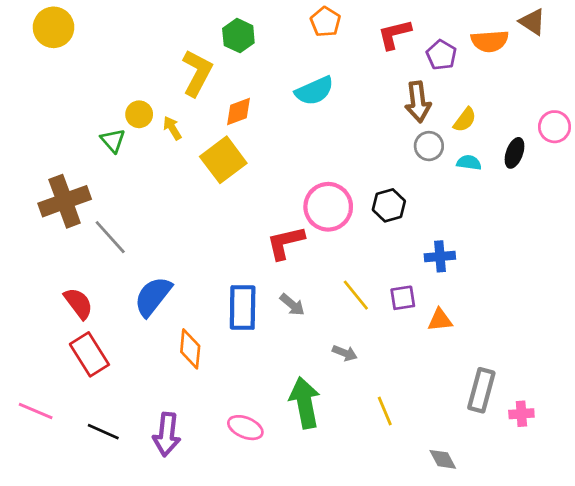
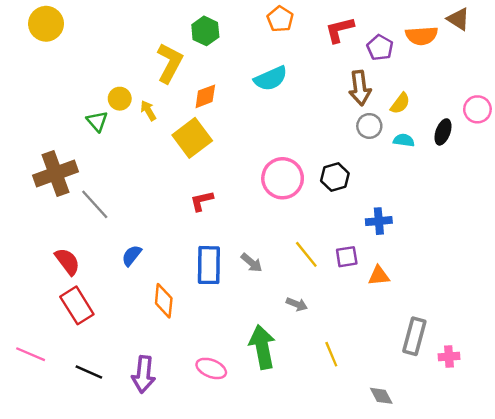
red L-shape: (285, 243) -> (202, 201), moved, size x0.7
blue semicircle: (153, 296) -> (132, 256), size x0.6

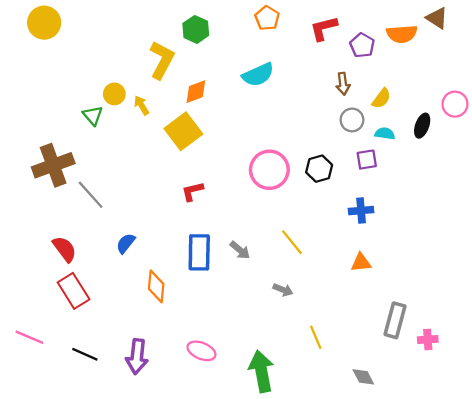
brown arrow: (360, 88) -> (343, 84), size x0.7
purple square: (347, 257) -> (367, 160), moved
green arrow: (262, 347) -> (261, 371), moved

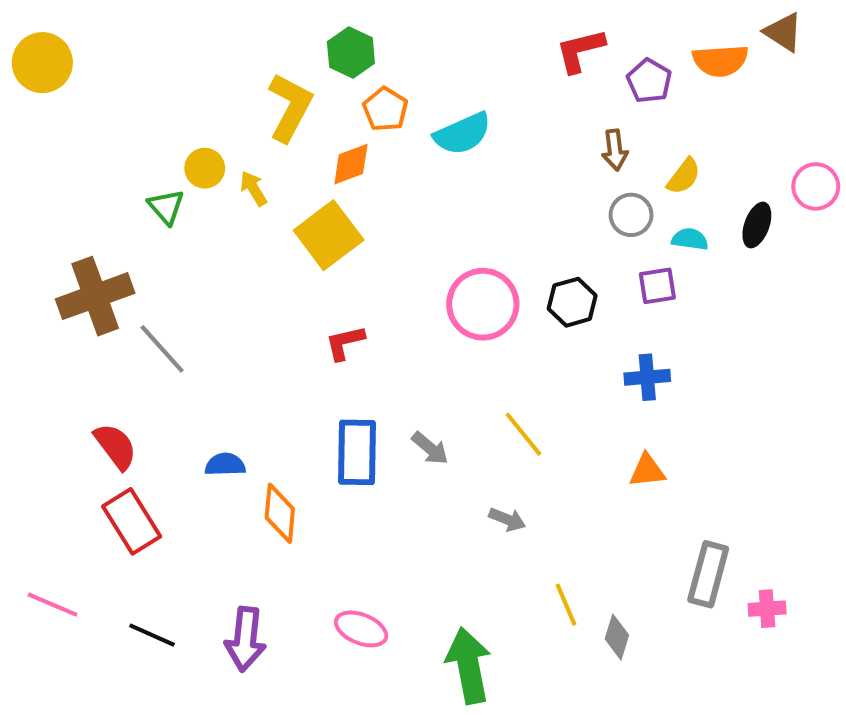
orange pentagon: (267, 18) -> (385, 109), moved
yellow circle: (44, 23) -> (42, 63), moved
blue semicircle: (126, 243) -> (225, 465), moved, turned 50
gray diamond: (363, 377) -> (617, 637), moved, turned 45

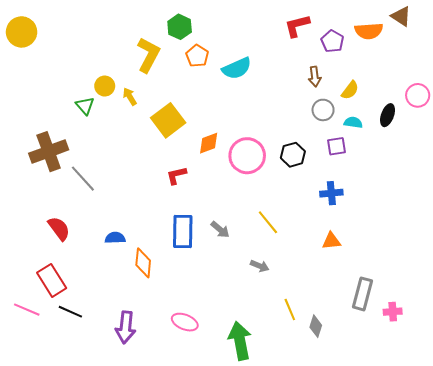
orange diamond: (351, 164) -> (209, 143), moved
red rectangle: (132, 521) -> (52, 280), moved
black line: (152, 635) -> (70, 312), moved

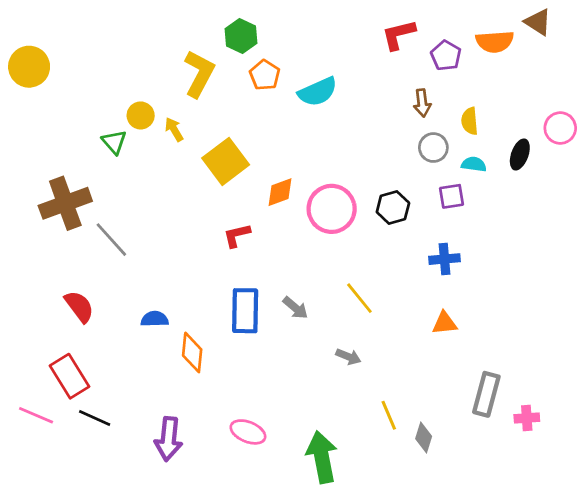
yellow circle: (22, 32) -> (29, 67), moved
yellow semicircle: (350, 90) -> (470, 121), turned 138

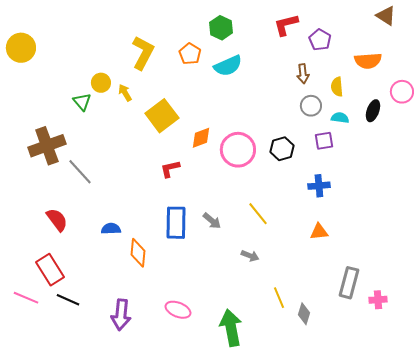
green hexagon: (241, 36) -> (221, 28), moved
orange semicircle: (495, 42) -> (368, 61), moved

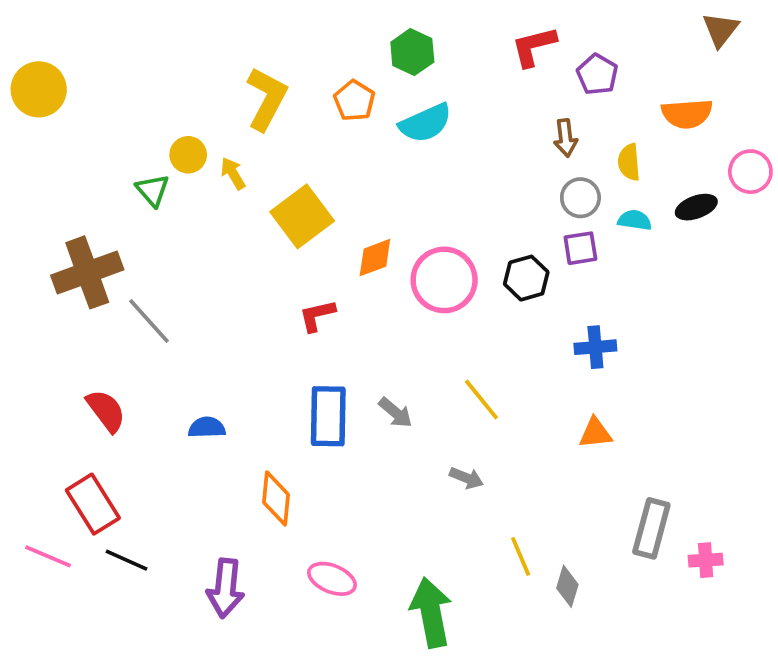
brown triangle: (386, 16) -> (721, 30), turned 35
black ellipse: (373, 111) -> (696, 207), turned 50
purple square: (324, 141) -> (580, 248), moved
orange diamond: (138, 253) -> (276, 498), moved

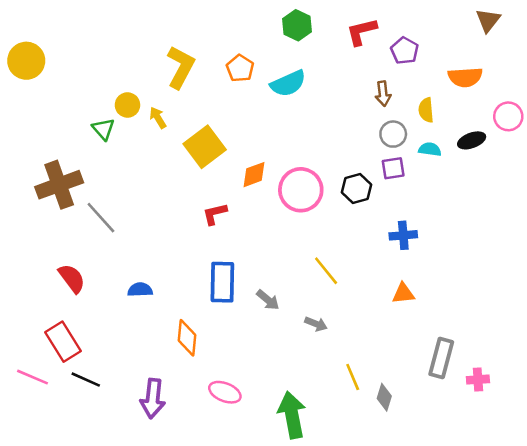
green hexagon: (412, 52) -> (297, 25), moved
gray arrow: (396, 413) -> (268, 300), moved

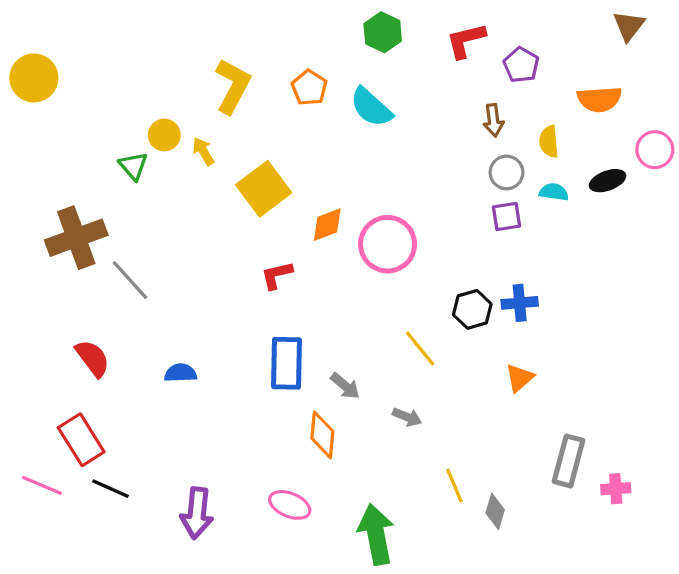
cyan semicircle: (288, 83) -> (371, 107), turned 66
black hexagon: (356, 188) -> (472, 309), moved
orange triangle: (403, 294) -> (520, 378), turned -35
orange diamond: (187, 338) -> (322, 435), moved

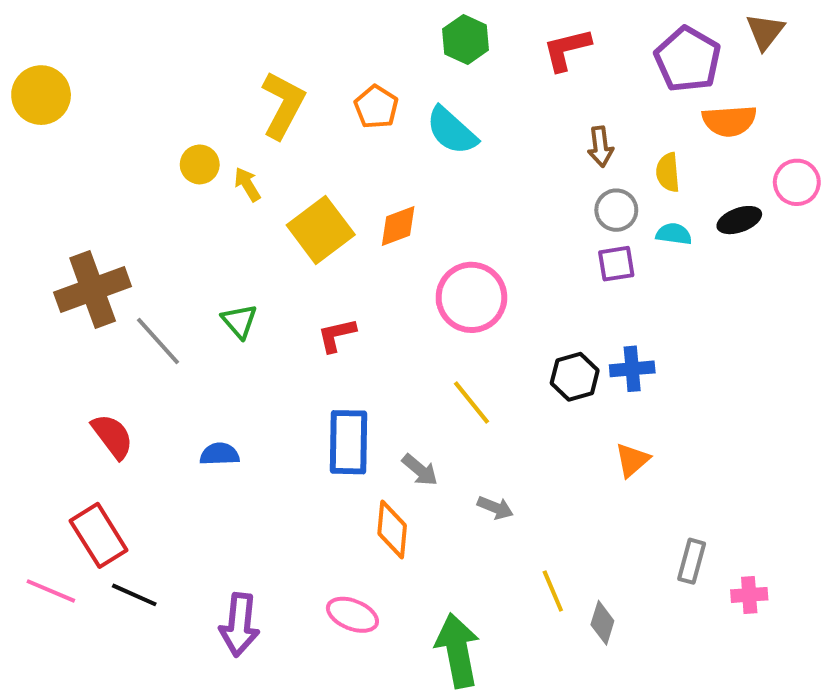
purple pentagon: (521, 65) -> (688, 59), moved, size x1.5
green triangle: (133, 166) -> (239, 321), moved
orange diamond: (327, 225) -> (398, 226), moved
yellow line: (420, 348) -> (471, 403), moved
gray rectangle: (568, 461) -> (692, 561), size x0.7

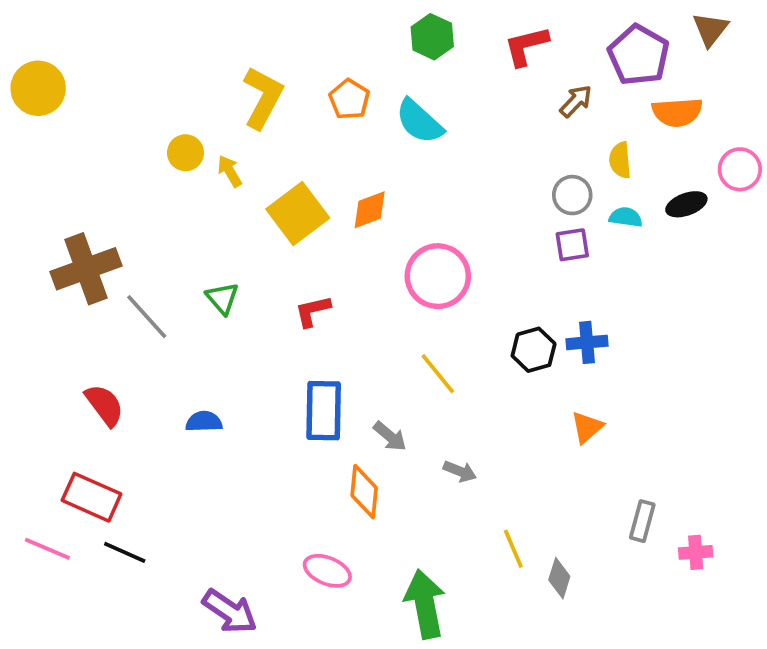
brown arrow: (600, 147) -> (576, 101), moved, turned -129
red rectangle: (99, 535) -> (92, 497), turned -34
purple arrow: (239, 625) -> (230, 611), moved, turned -62

